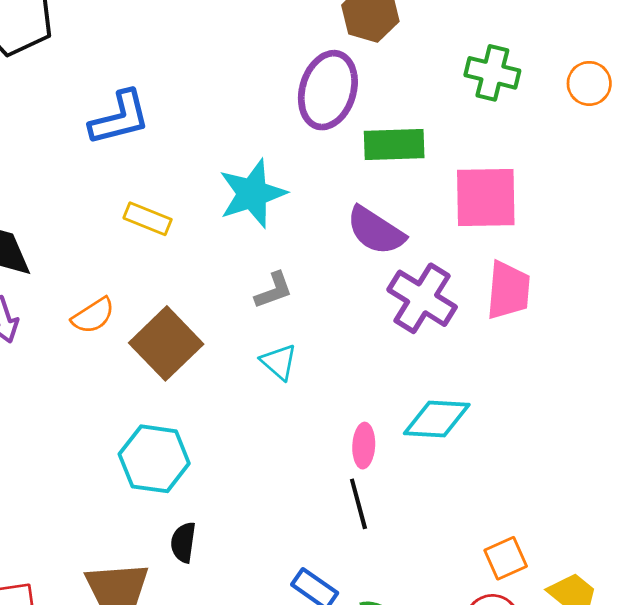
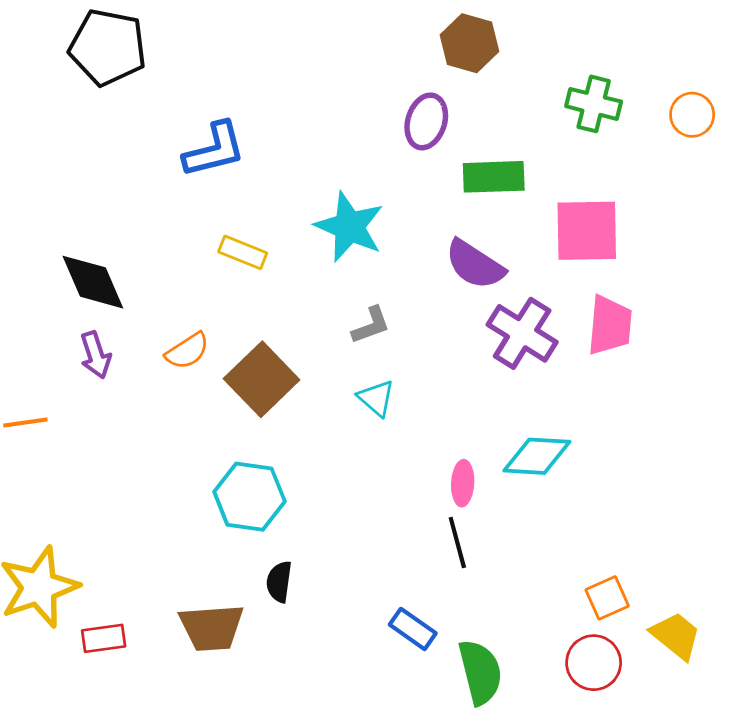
purple ellipse: (328, 90) -> (426, 121), size x0.7
cyan star: (252, 194) -> (349, 227), turned -30

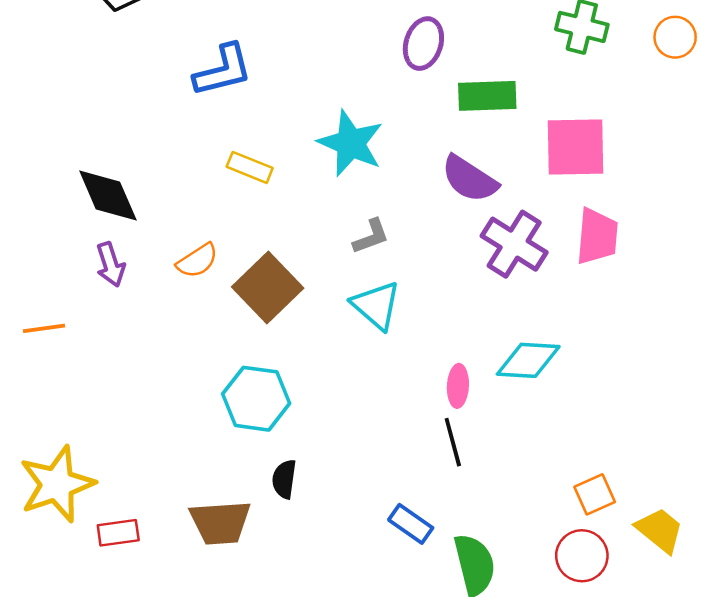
cyan triangle: (376, 398) -> (376, 305), size x1.4

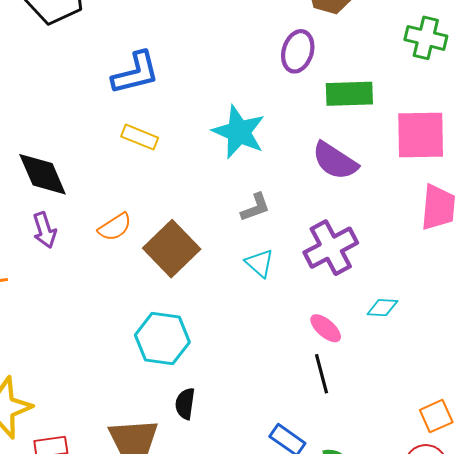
yellow rectangle: (250, 167) -> (140, 137), moved
purple cross: (514, 244) -> (331, 248), moved, turned 30
cyan triangle: (376, 305) -> (259, 263), size x0.7
cyan diamond: (528, 360) -> (382, 308), size x0.6
pink ellipse: (458, 386) -> (326, 328), turned -52

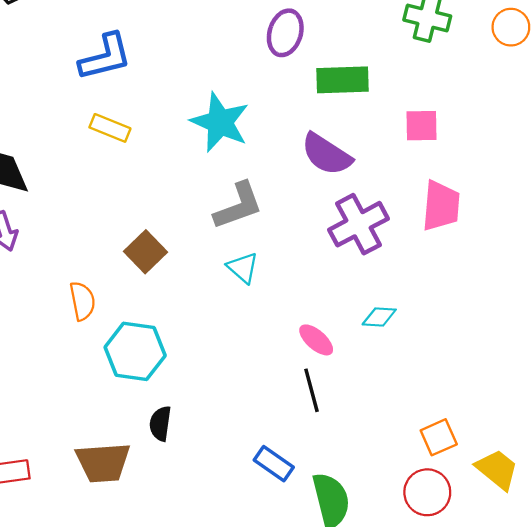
pink square: (421, 135) -> (422, 126), size x0.6
gray L-shape: (255, 207) -> (238, 206), size x1.5
orange semicircle: (115, 227) -> (82, 301), moved, turned -68
purple cross: (331, 248) -> (359, 224), moved
brown square: (172, 249) -> (145, 252), size x0.7

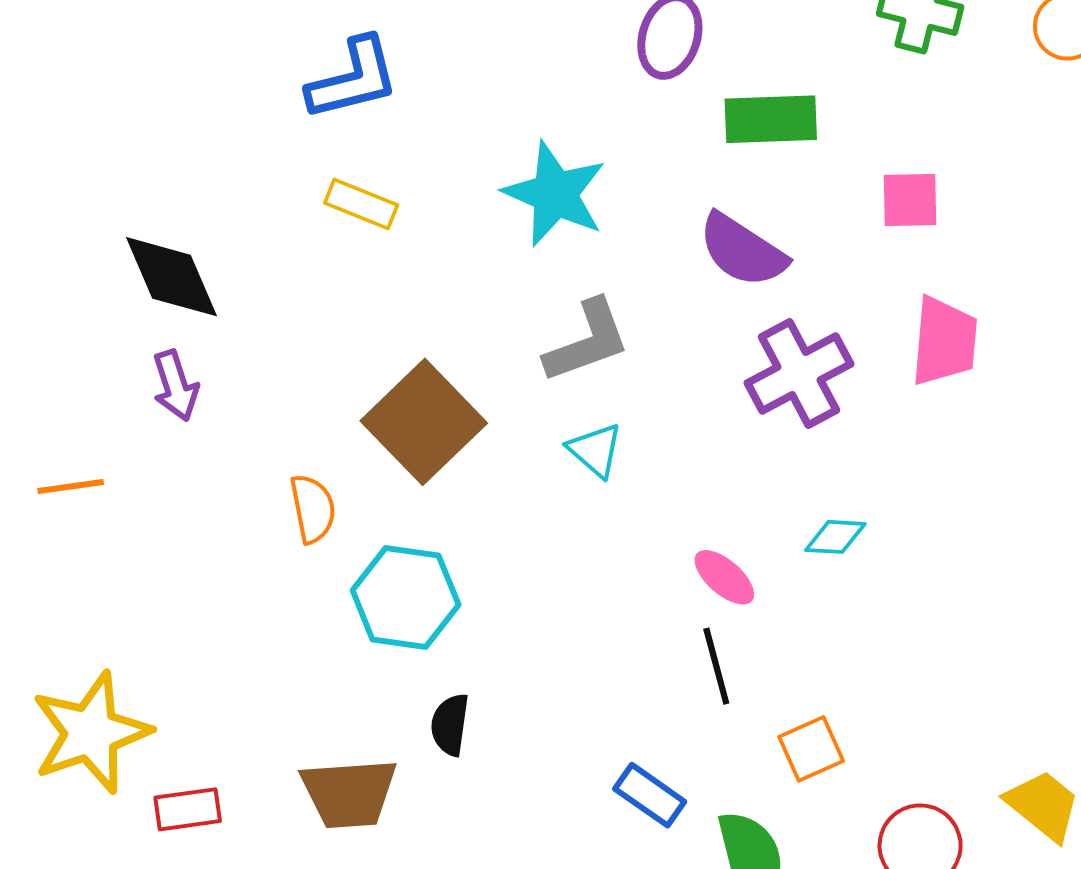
brown square: (145, 252) -> (424, 422), size x1.6
orange square: (439, 437) -> (811, 749), moved

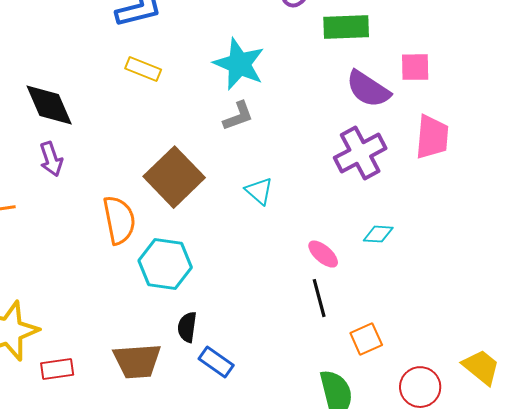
purple semicircle: (743, 250) -> (368, 89), moved
gray L-shape: (587, 341) -> (238, 116), moved, size x0.7
orange semicircle: (313, 509) -> (119, 220), size x1.4
blue rectangle: (650, 795) -> (216, 362), moved

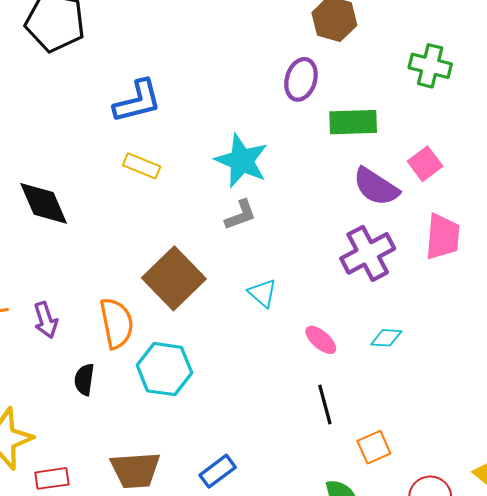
pink square: (415, 67) -> (425, 164), turned -36
purple arrow: (51, 159) -> (46, 320), moved
pink ellipse: (323, 254) -> (321, 340), moved
black semicircle: (187, 327) -> (84, 379), moved
blue rectangle: (216, 362) -> (218, 471), turned -72

